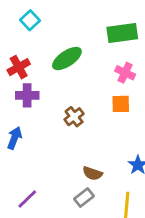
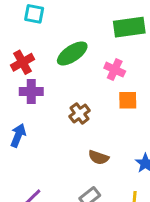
cyan square: (30, 20) -> (34, 14), turned -36
pink cross: (125, 73) -> (115, 70), moved
brown semicircle: (92, 173) -> (99, 157), moved

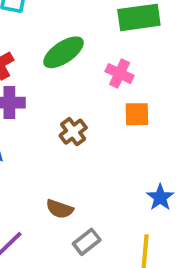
brown semicircle: (99, 157) -> (60, 209), moved

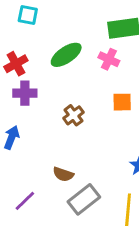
pink cross: (120, 74) -> (109, 59), moved
gray rectangle: (87, 242) -> (84, 199), size x1.5

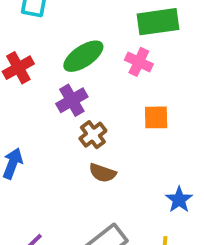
purple cross: (25, 93) -> (72, 100), moved, turned -30
brown semicircle: (63, 174) -> (102, 173), moved

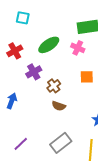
purple cross: (72, 100) -> (34, 72), moved

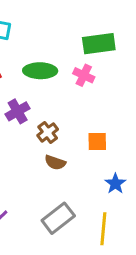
green ellipse: (49, 45) -> (40, 71), turned 35
orange square: (87, 77) -> (97, 141), moved

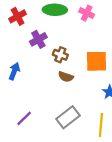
brown cross: (48, 132) -> (60, 55), turned -32
orange square: (97, 141) -> (97, 61), size x1.5

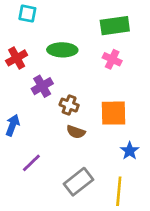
pink cross: (87, 13) -> (112, 59), moved
purple line: (24, 118) -> (31, 163), moved

